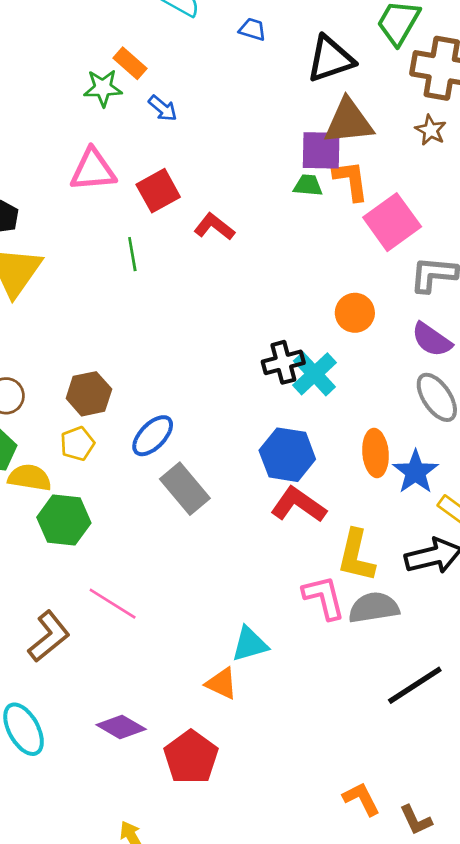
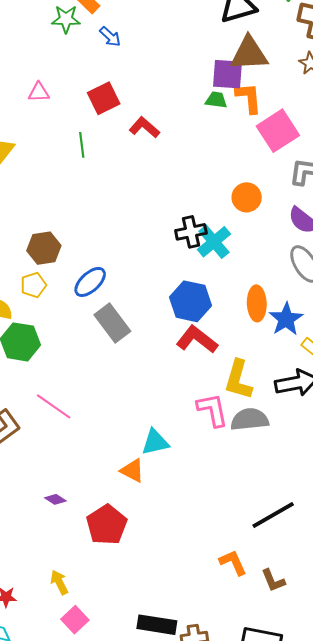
pink triangle: (93, 170) -> (39, 92), moved, size x0.6
black line: (415, 685) -> (273, 515), moved
purple diamond: (121, 727) -> (55, 499), size x0.6

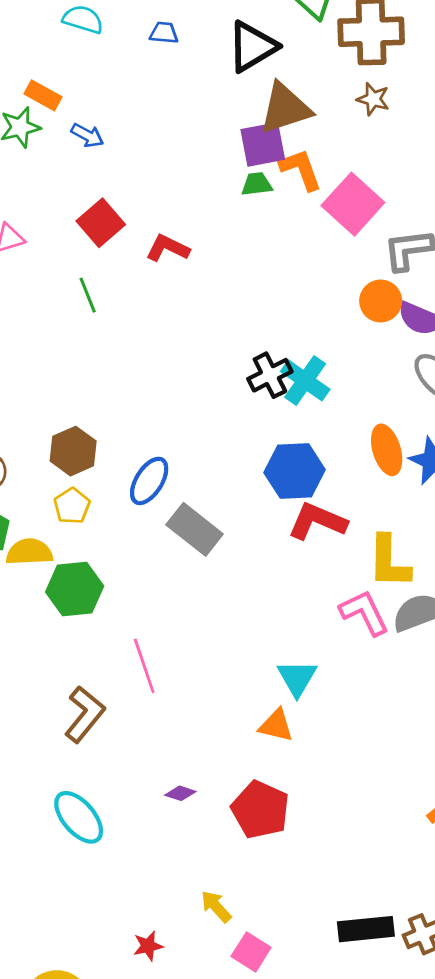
orange circle: (247, 197) -> (381, 301), moved
pink line: (54, 406) -> (144, 666), turned 51
cyan triangle: (155, 442) -> (297, 678), turned -32

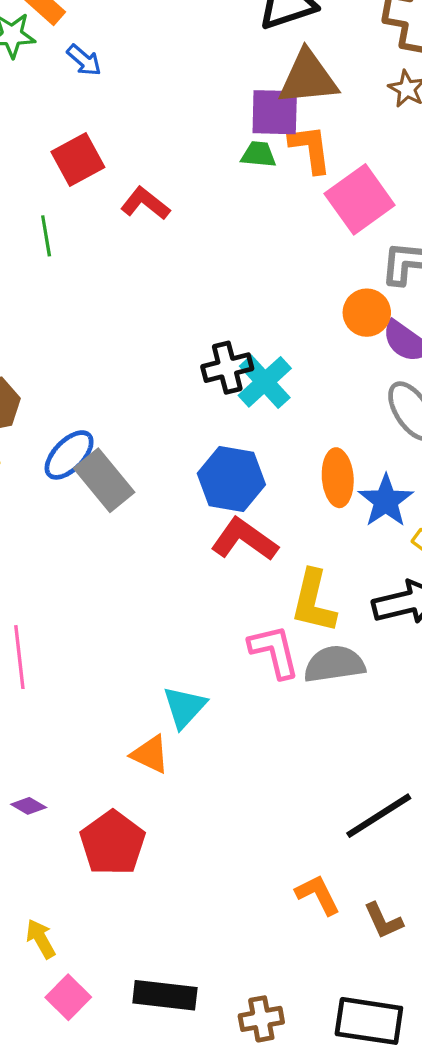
gray rectangle: (195, 529) -> (104, 480), moved
black rectangle: (366, 929) -> (165, 995), moved

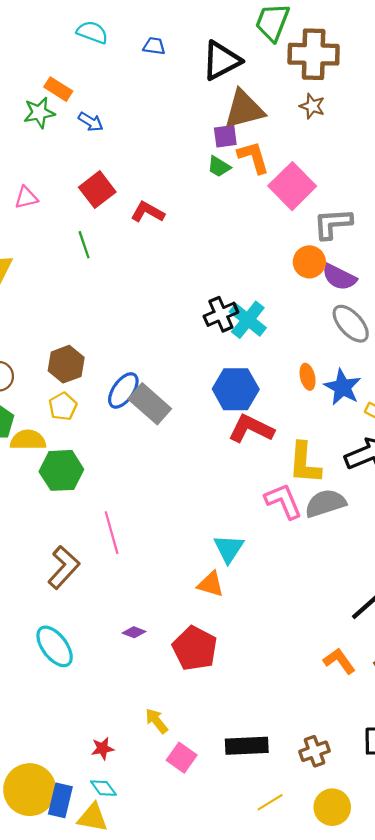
purple square: (275, 112) -> (225, 136), size x0.7
green trapezoid: (259, 154) -> (219, 167), turned -145
orange ellipse: (338, 478) -> (308, 377), size x0.7

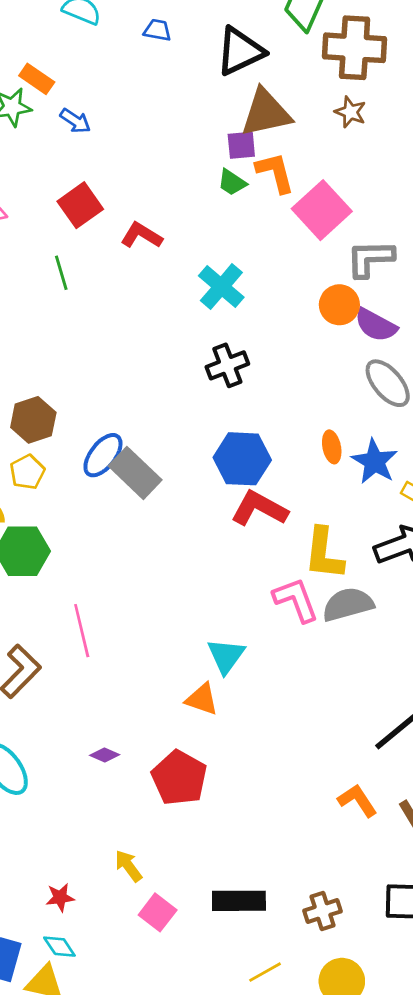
cyan cross: (248, 320) -> (221, 287), moved

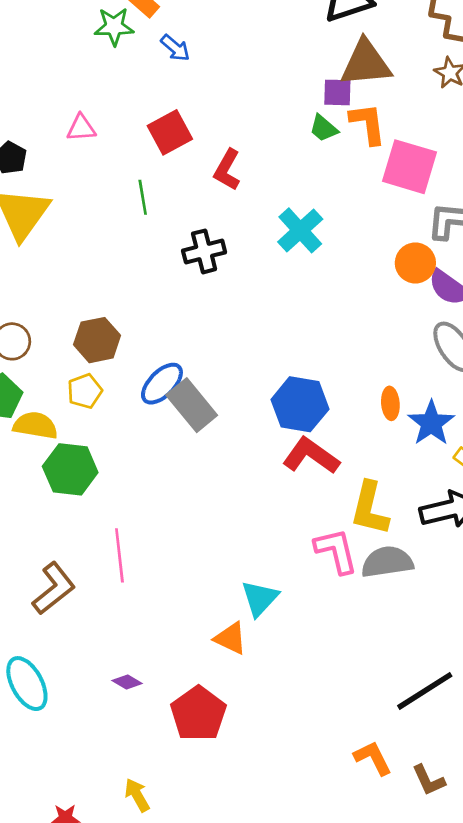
pink square: (322, 210) -> (409, 167), turned -38
red L-shape: (141, 235) -> (227, 170), turned -99
black cross: (227, 365) -> (204, 251), moved

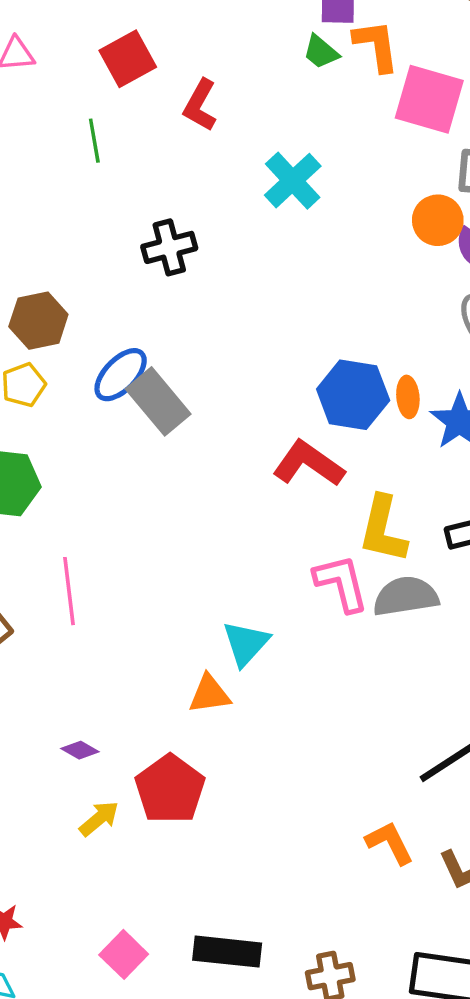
black cross: (204, 251) -> (169, 247), moved
blue hexagon: (300, 404) -> (353, 395), moved
orange triangle: (230, 638) -> (209, 694), turned -33
yellow arrow: (137, 795) -> (99, 819), moved, turned 80

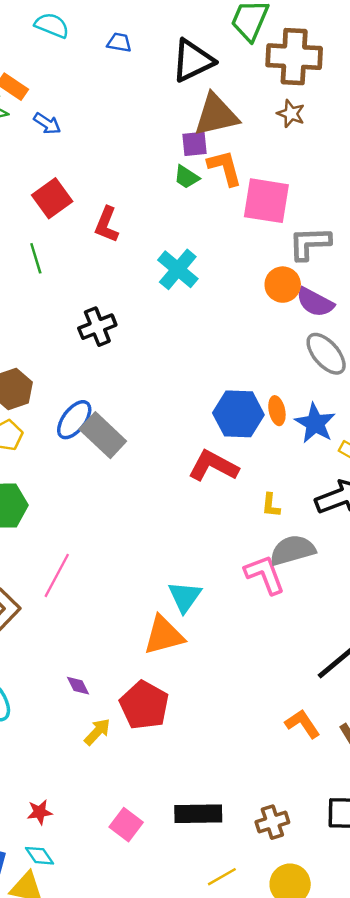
yellow L-shape: (383, 529) -> (271, 505), size x0.5
pink L-shape: (341, 583) -> (265, 575), moved
pink line: (69, 591) -> (57, 575), turned 42
orange triangle: (209, 694) -> (164, 635), size x1.4
purple diamond: (80, 750) -> (78, 686), turned 40

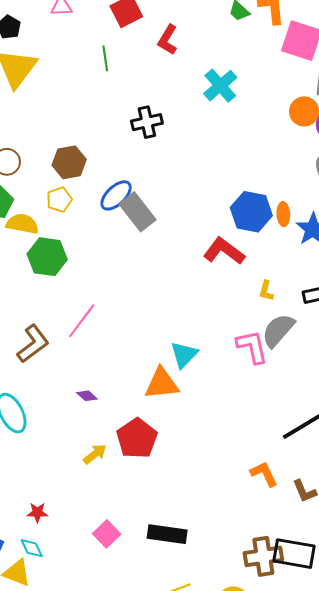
gray semicircle: (292, 550) -> (278, 330), turned -42
purple diamond: (78, 686) -> (87, 396), moved, turned -30
brown cross: (272, 822) -> (263, 556), moved, size x1.4

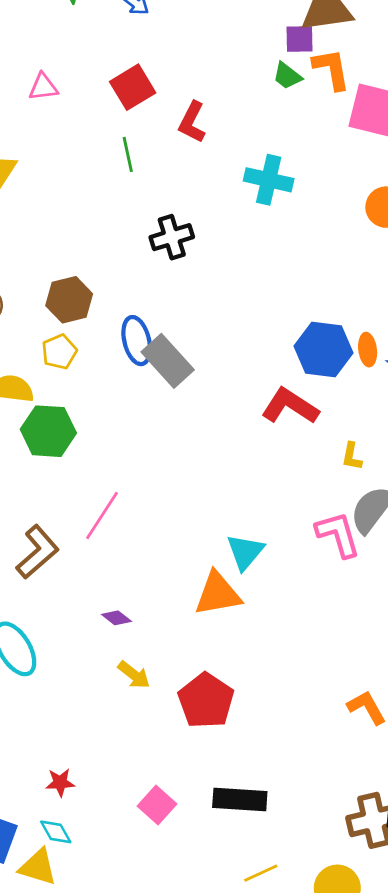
green line: (105, 58) -> (128, 154), moved
cyan cross: (220, 86) -> (269, 180), turned -32
blue ellipse: (116, 195) -> (137, 341), turned -56
red pentagon: (137, 438) -> (206, 701), moved
yellow arrow: (95, 454) -> (134, 675), moved, turned 80

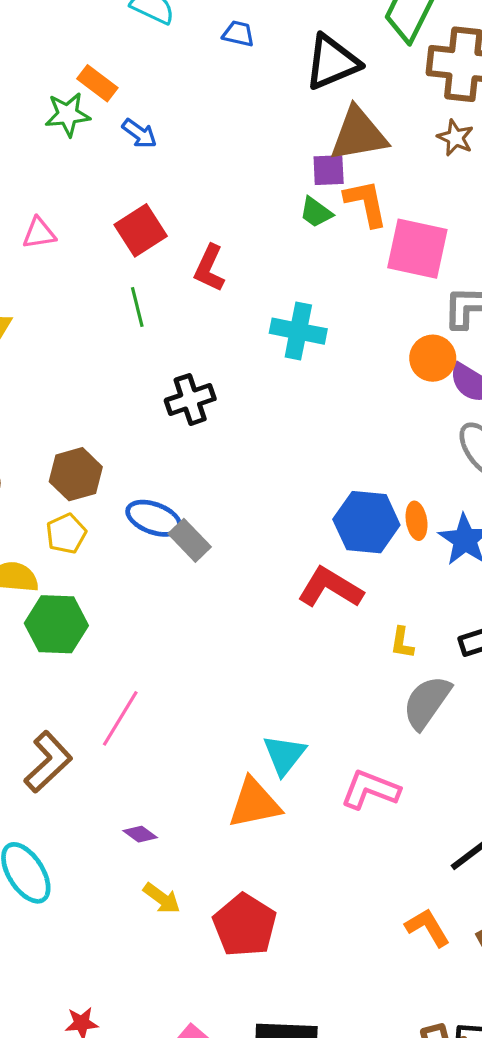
blue ellipse: (137, 341) -> (154, 518), turned -54
gray rectangle: (168, 361) -> (190, 540), size x0.7
pink L-shape: (338, 534) -> (370, 790), moved, turned -51

